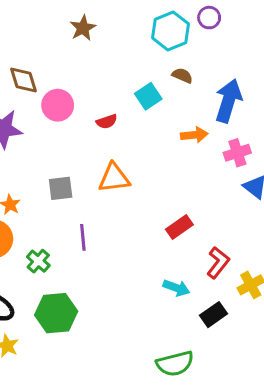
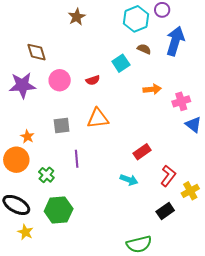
blue arrow: (228, 101) -> (175, 41), moved
pink circle: (58, 105) -> (60, 80), moved
cyan arrow: (176, 288) -> (129, 180), moved

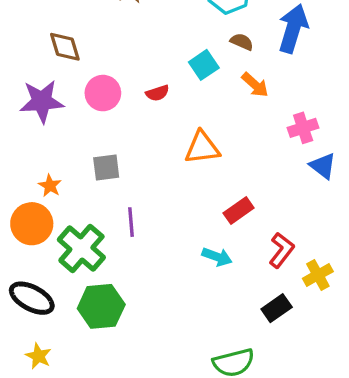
orange arrow: (152, 89) -> (255, 85), moved, turned 48
orange triangle: (98, 118) -> (202, 148), moved
green cross: (46, 175) -> (81, 249), size x1.8
yellow star: (25, 232) -> (38, 356), moved

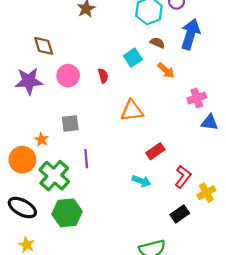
red semicircle: (157, 93) -> (103, 76), turned -88
blue triangle: (323, 166) -> (210, 122), turned -30
orange star: (50, 186) -> (41, 139), moved

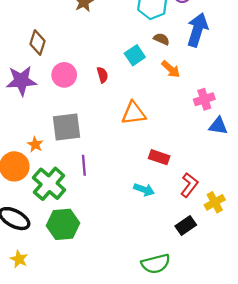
brown diamond: (44, 46) -> (38, 42), turned 35
gray square: (70, 124) -> (66, 127), size x1.5
red rectangle: (155, 151) -> (159, 157), turned 54

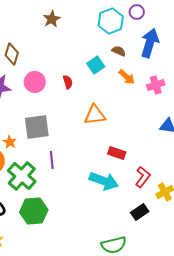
pink cross: (204, 99) -> (156, 85), moved
cyan arrow: (144, 190) -> (104, 181), size x1.6

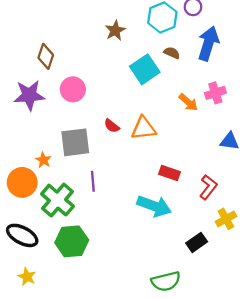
brown star: (52, 19) -> (115, 30), moved
cyan square: (96, 65) -> (145, 69), size x1.4
orange arrow: (127, 77) -> (188, 102), moved
red semicircle: (68, 82) -> (112, 126), moved, turned 144
red L-shape: (143, 177) -> (208, 187), moved

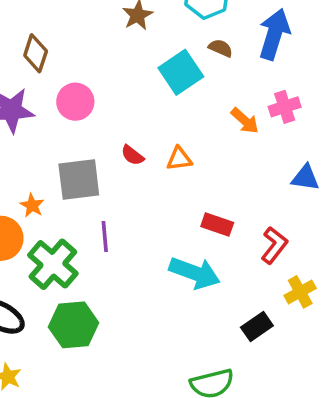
orange triangle: (144, 128) -> (179, 159), size x0.7

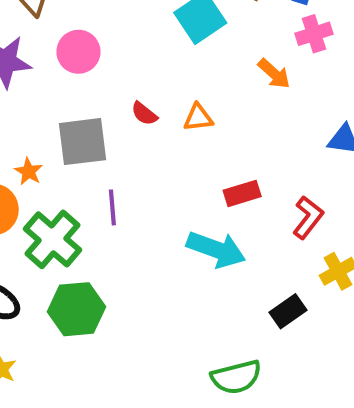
pink cross: (285, 107) -> (314, 34), moved
red rectangle: (217, 224) -> (242, 193), turned -36

